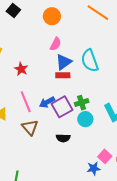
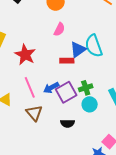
blue triangle: (64, 62) -> (78, 50), moved
red star: (21, 69) -> (25, 55), size x1.5

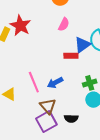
red star: (25, 55) -> (20, 26), moved
purple square: (66, 92) -> (46, 122), moved
brown triangle: (34, 113) -> (48, 106), moved

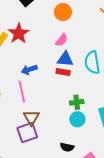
blue triangle: (82, 45) -> (65, 59), moved, turned 30
blue arrow: (55, 83) -> (29, 70), moved
black semicircle: (71, 118) -> (67, 147), moved

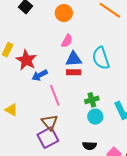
red star: (19, 33) -> (26, 60), moved
pink line: (22, 91) -> (55, 95), moved

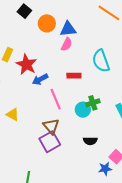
orange circle: (64, 13) -> (47, 23), moved
blue triangle: (74, 59) -> (68, 29), moved
cyan circle: (95, 117) -> (83, 110), moved
black semicircle: (89, 146) -> (90, 141), moved

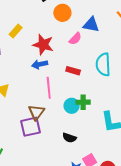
blue triangle: (68, 29) -> (91, 25), moved
red star: (26, 64) -> (43, 45), moved, turned -30

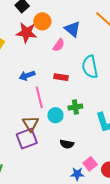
blue triangle: (91, 25) -> (72, 29), turned 36
red star: (43, 45) -> (26, 33), moved
cyan circle: (72, 106) -> (55, 115), moved

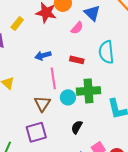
green cross: (75, 107) -> (88, 91), size x1.6
purple square: (27, 139) -> (36, 132), moved
black semicircle: (67, 144) -> (77, 127), turned 104

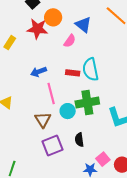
cyan semicircle: (106, 52) -> (90, 69), moved
black semicircle: (77, 127) -> (79, 140), turned -32
purple square: (36, 132) -> (52, 145), moved

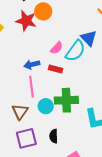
blue triangle: (83, 25) -> (89, 38), moved
pink semicircle: (70, 41) -> (57, 48), moved
cyan semicircle: (90, 69) -> (75, 51), moved, turned -140
blue arrow: (39, 72) -> (32, 65), moved

